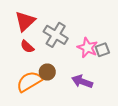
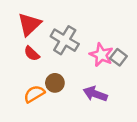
gray square: (102, 50) -> (118, 57), turned -32
orange semicircle: (29, 82) -> (34, 94), size x0.7

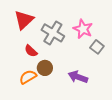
red semicircle: (32, 54) -> (31, 51), moved
pink star: (101, 55) -> (83, 29), moved

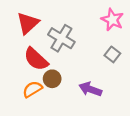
pink star: (83, 29) -> (112, 20), moved
red semicircle: (31, 51) -> (36, 59), size x1.6

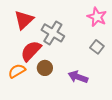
red semicircle: (36, 59) -> (31, 51), turned 90
orange semicircle: (32, 89) -> (17, 71), moved

